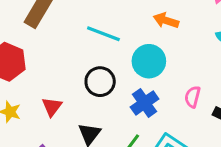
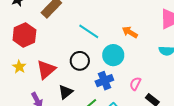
red triangle: (52, 107) -> (46, 70), size x1.5

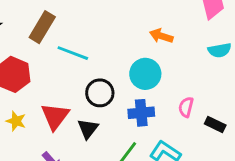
cyan line: (89, 31) -> (73, 53), moved
blue cross: (104, 81) -> (141, 113), turned 30
black triangle: (66, 92) -> (88, 129), moved

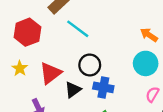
cyan circle: (145, 74) -> (146, 63), moved
blue cross: (141, 113) -> (103, 87), moved

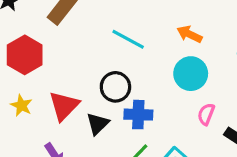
cyan line: (78, 29) -> (128, 39), moved

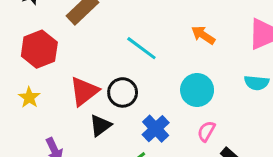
orange arrow: (190, 34) -> (203, 35), moved
red triangle: (64, 106) -> (84, 91), moved
blue cross: (138, 115) -> (156, 129), moved, turned 36

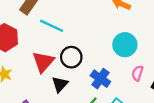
cyan line: (141, 48) -> (52, 26), moved

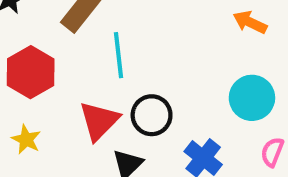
cyan line: (52, 26) -> (119, 55), turned 55

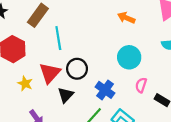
yellow star: (26, 139) -> (25, 83), moved

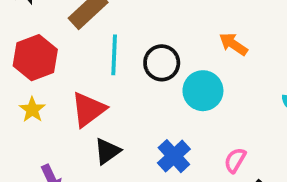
cyan circle: (129, 57) -> (203, 91), moved
black circle: (77, 69) -> (162, 63), moved
yellow star: (25, 83) -> (32, 110), moved

